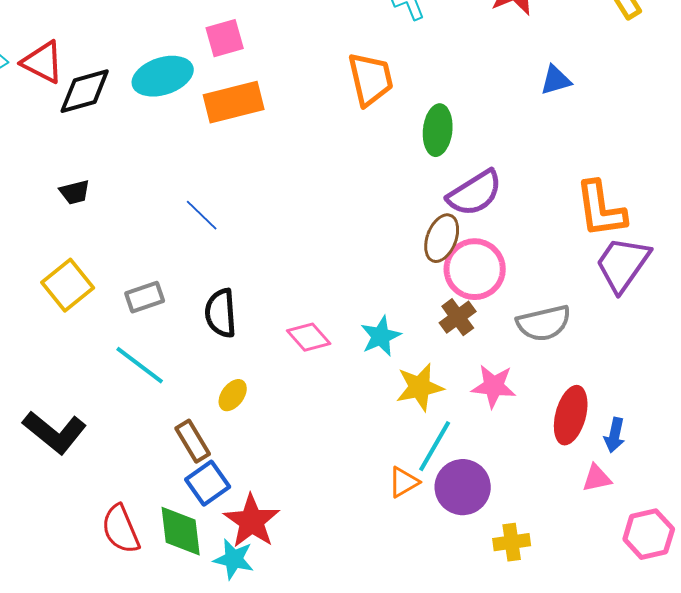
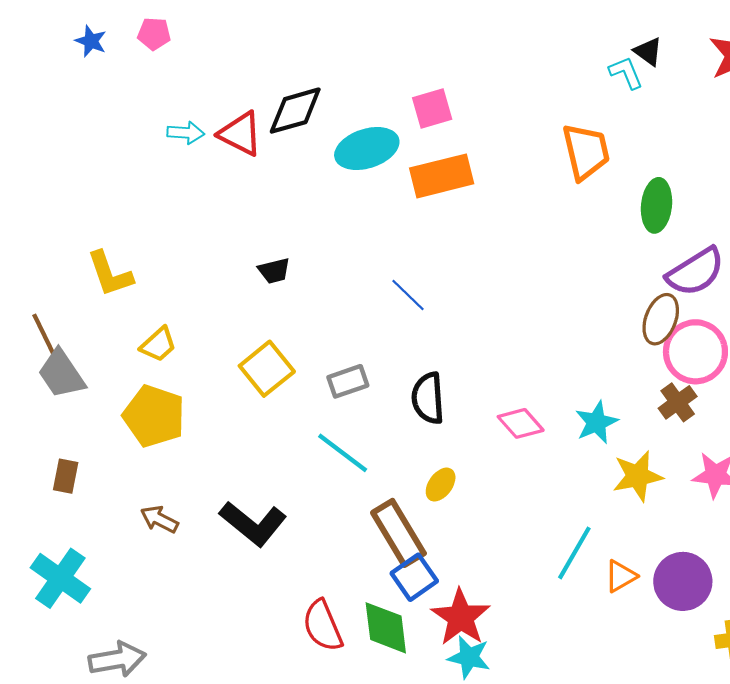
black diamond: (85, 91) -> (295, 111), moved
brown rectangle: (193, 441) -> (398, 533), size x1.5
cyan line: (435, 446) -> (574, 553), moved
cyan star: (234, 559) -> (469, 657), moved

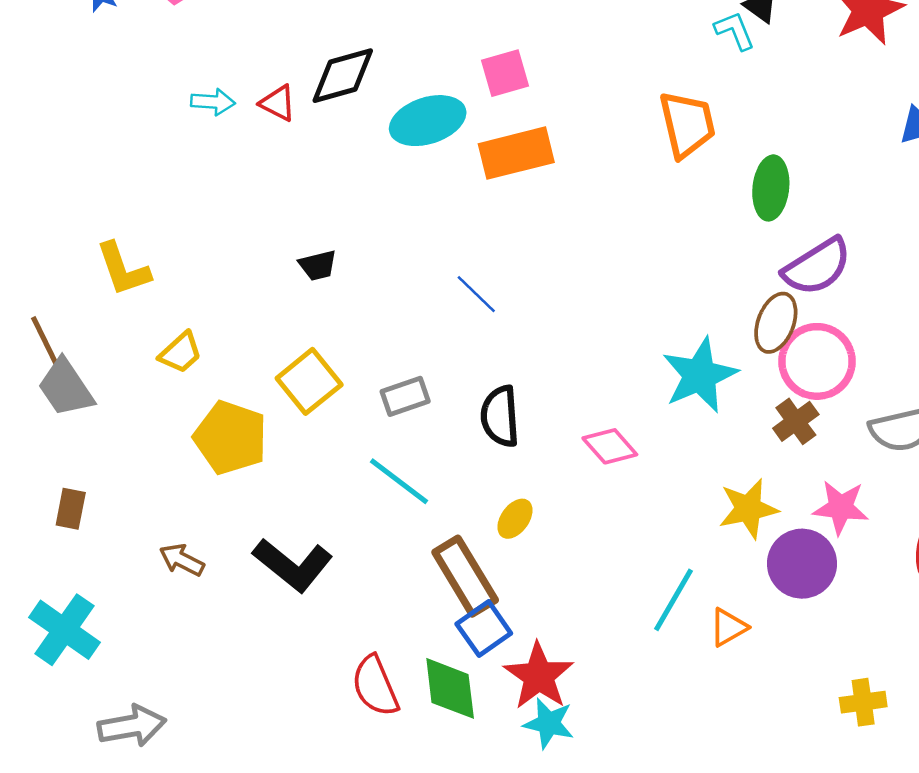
red triangle: (240, 134) -> (278, 103), size x0.7
yellow pentagon: (154, 416) -> (230, 438), moved
cyan star: (596, 422) -> (700, 375), moved, size x1.5
purple circle: (683, 581) -> (802, 564), moved

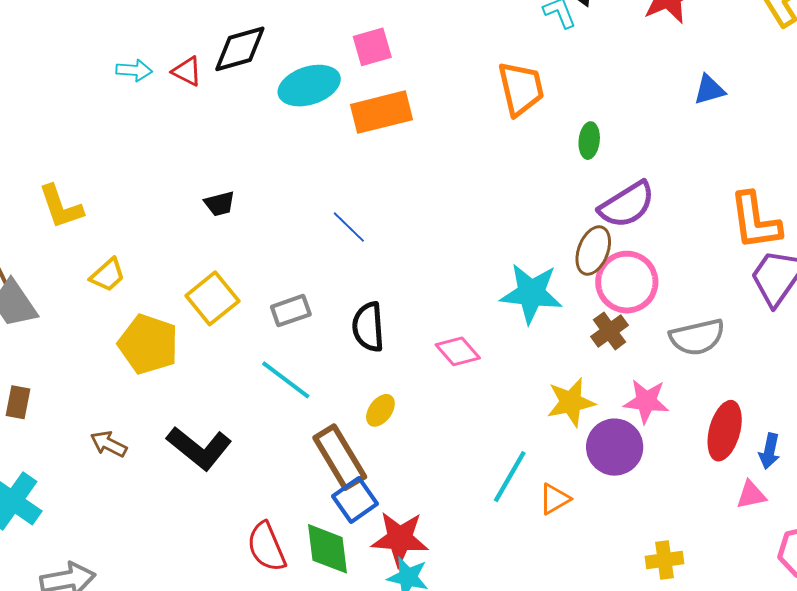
green ellipse: (771, 188) -> (589, 141), size x0.7
cyan star: (700, 375) -> (531, 293), turned 30
red star: (539, 676) -> (400, 539), turned -30

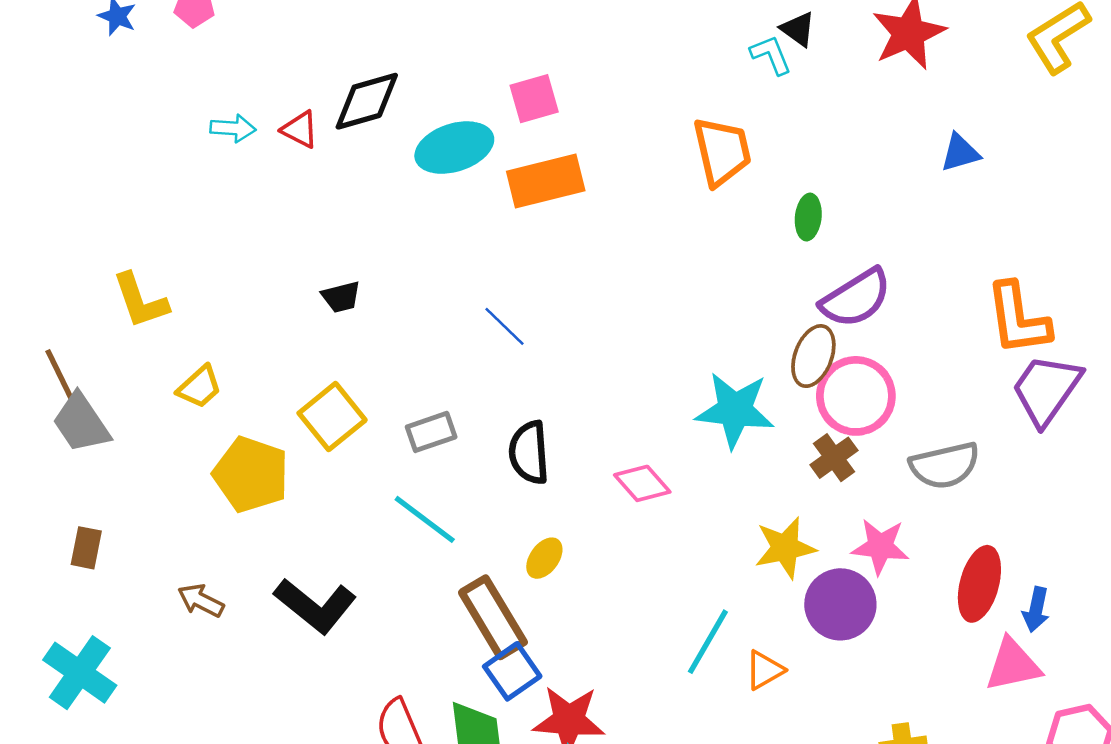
pink triangle: (751, 495) -> (1013, 665), size x1.5

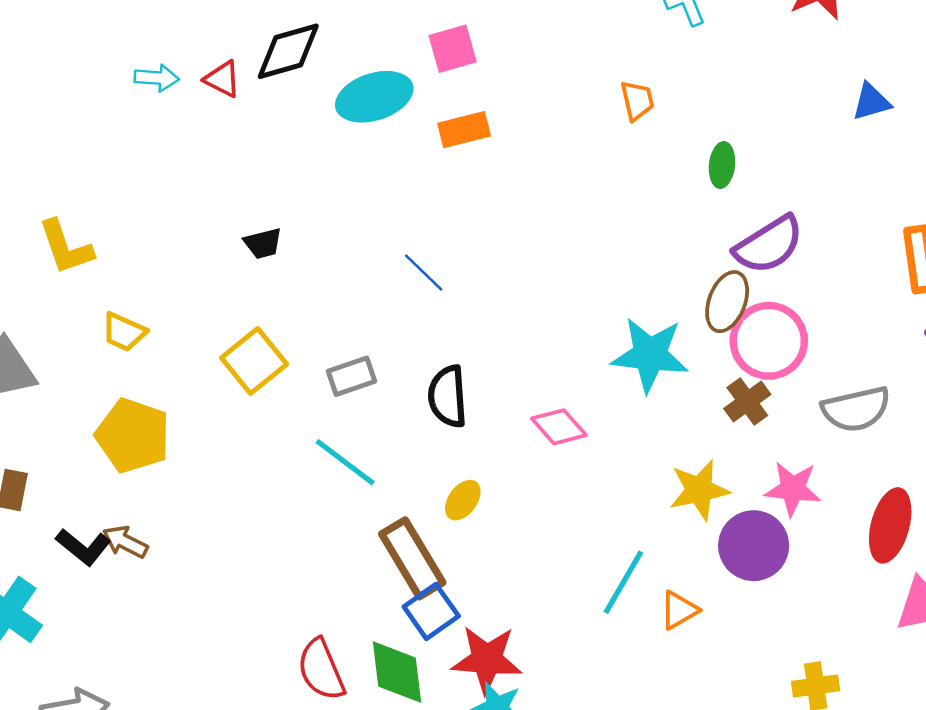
orange trapezoid: (722, 151) -> (637, 101), size x0.6
orange rectangle: (546, 181) -> (464, 130), size x0.7
yellow trapezoid: (199, 387) -> (124, 332), turned 66
yellow pentagon: (251, 474) -> (133, 436), moved
black L-shape: (315, 606) -> (83, 547), moved, size x0.7

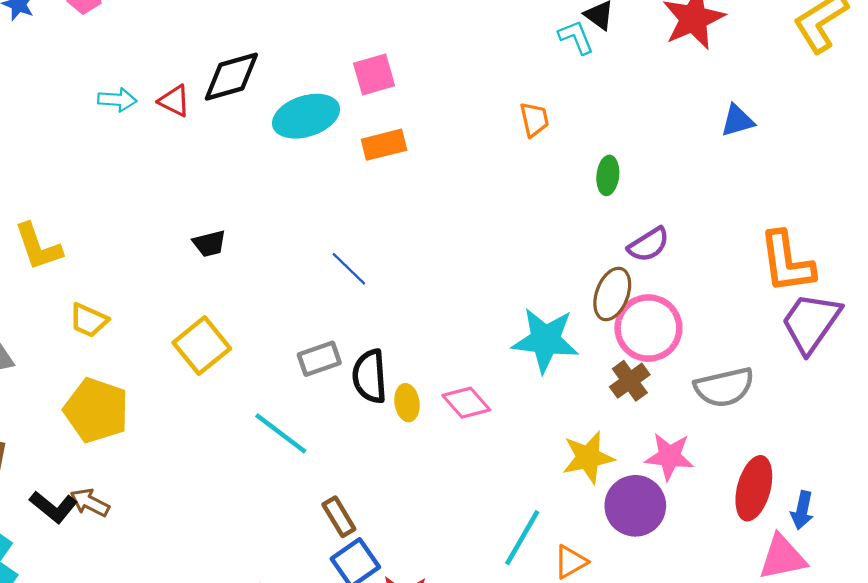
purple semicircle: (769, 245) -> (648, 245), size x0.7
gray rectangle: (351, 376) -> (319, 359), moved
yellow ellipse: (463, 500) -> (407, 403), moved, turned -44
brown rectangle: (412, 558) -> (339, 517), size x0.6

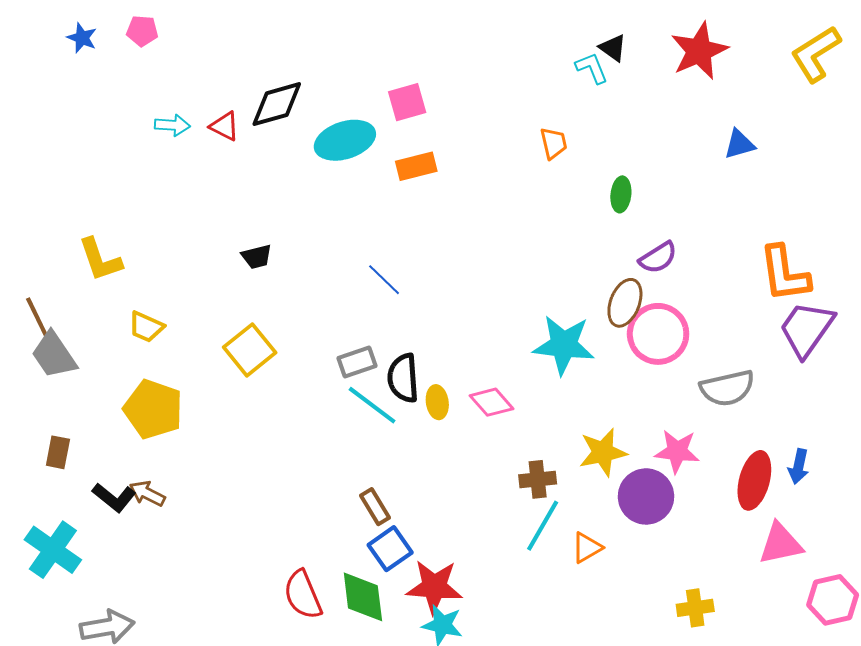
brown cross: (630, 381) -> (538, 479), moved, turned 30
cyan line: (281, 433) -> (372, 405), moved
blue arrow: (802, 510) -> (799, 466), moved

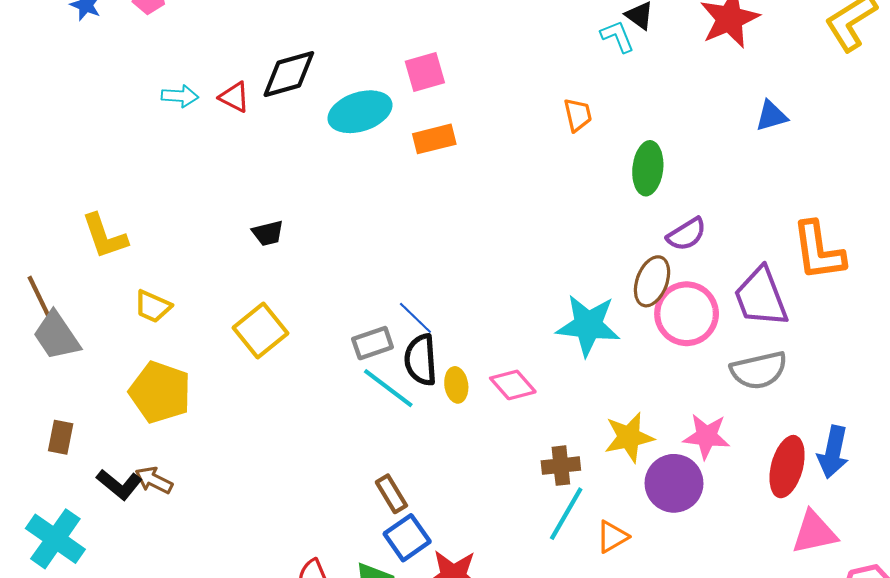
green ellipse: (621, 194) -> (648, 168), size x1.4
blue line: (384, 280) -> (415, 318), moved
purple trapezoid: (807, 329) -> (761, 297), moved, turned -56
blue arrow: (799, 466) -> (833, 452), size x1.4

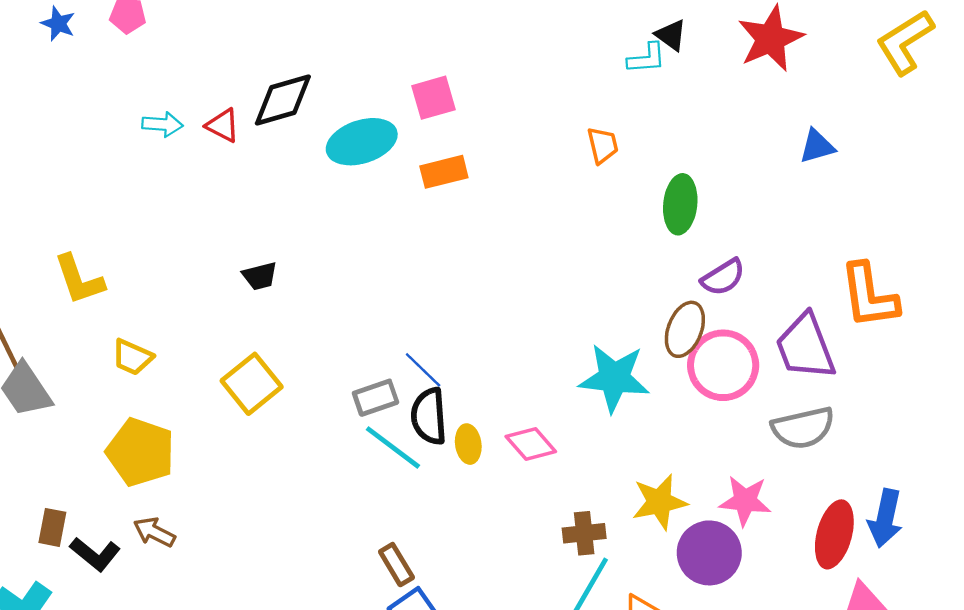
cyan L-shape: (617, 36) -> (647, 58), turned 108
brown rectangle: (61, 437) -> (52, 527), moved
brown arrow: (154, 480) -> (154, 532), moved

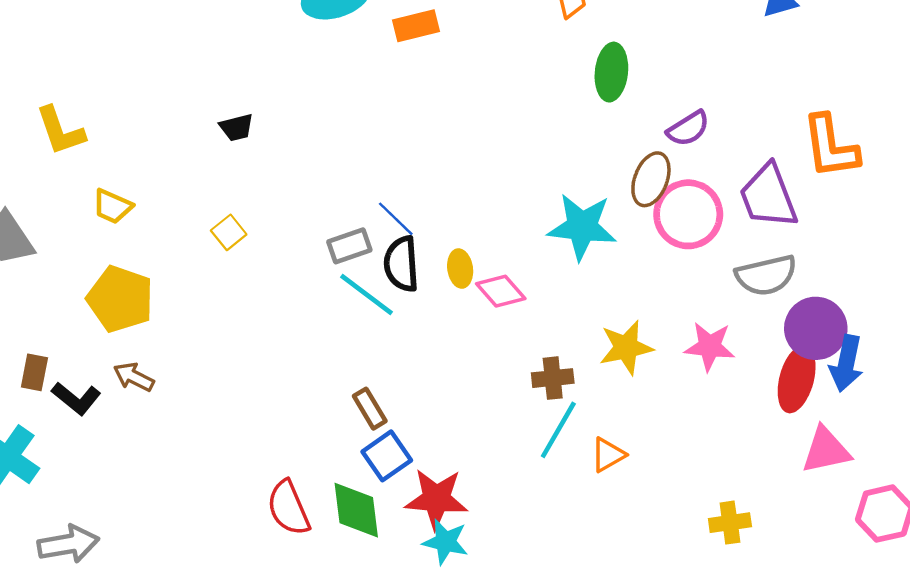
green ellipse: (680, 204) -> (611, 72), moved
yellow square: (252, 384) -> (229, 232), size x0.6
yellow ellipse: (468, 444) -> (460, 269), moved
purple circle: (709, 553) -> (816, 328), moved

